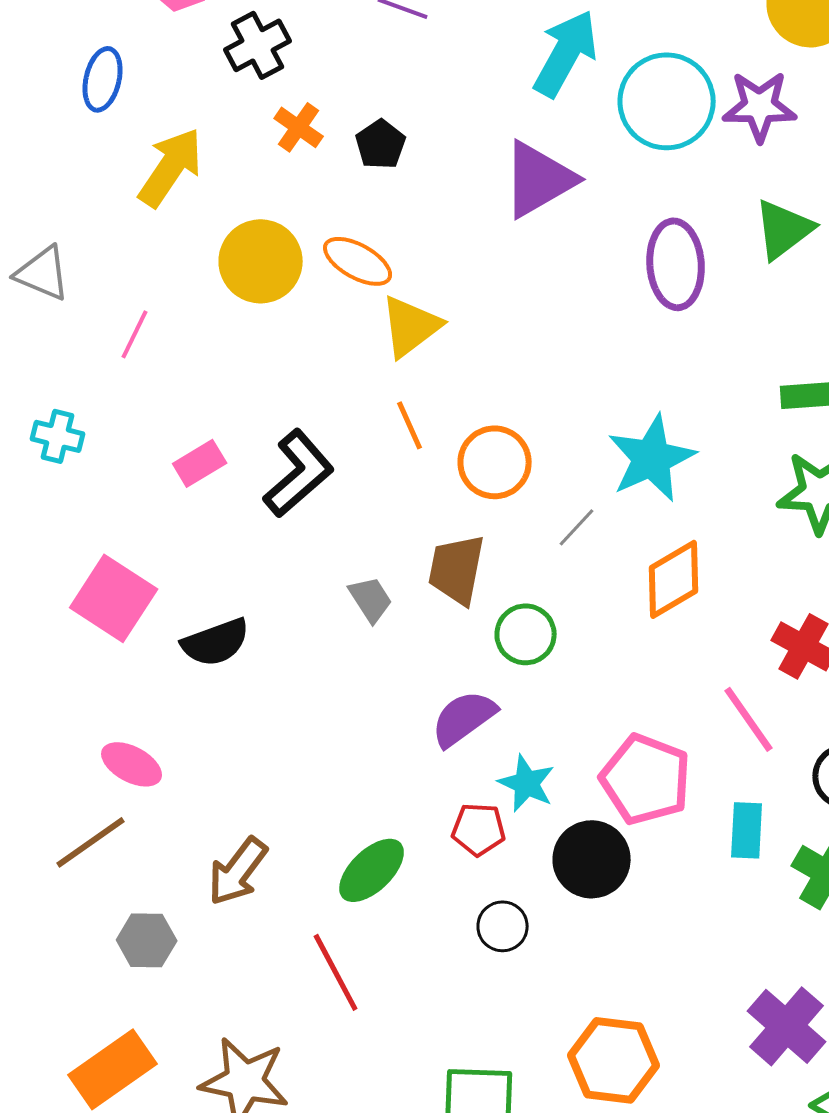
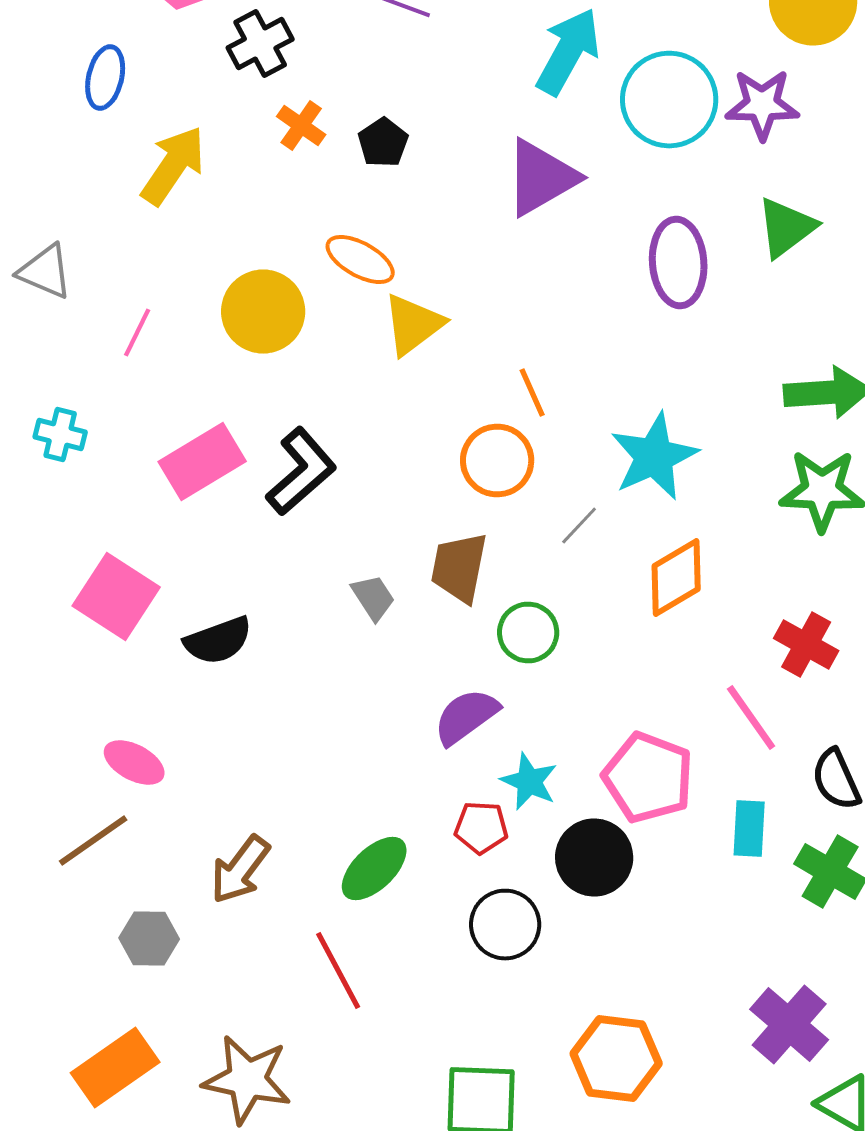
yellow circle: (261, 261) -> (263, 312), moved
orange line: (410, 425) -> (532, 392), moved
pink rectangle: (200, 463) -> (202, 462), size x1.6
black circle: (503, 926) -> (505, 924), size x1.4

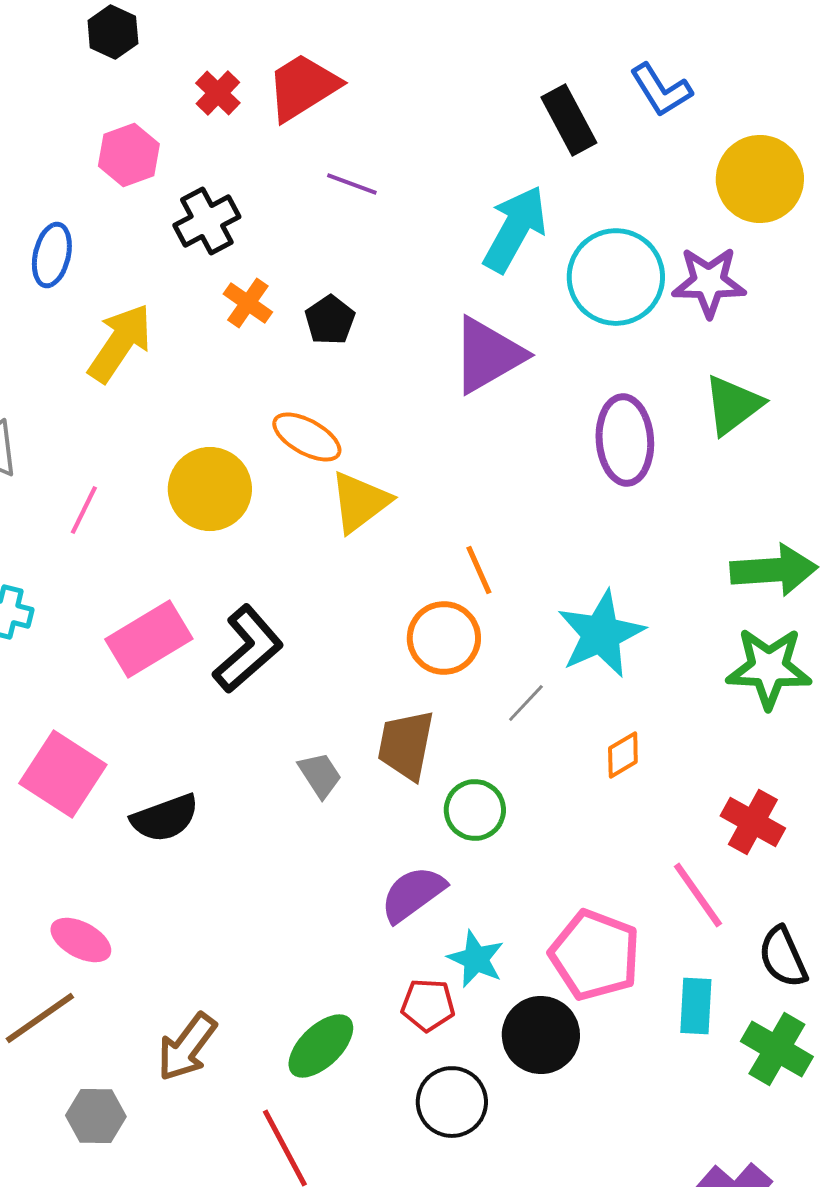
orange diamond: (676, 578) -> (623, 755), size x0.6

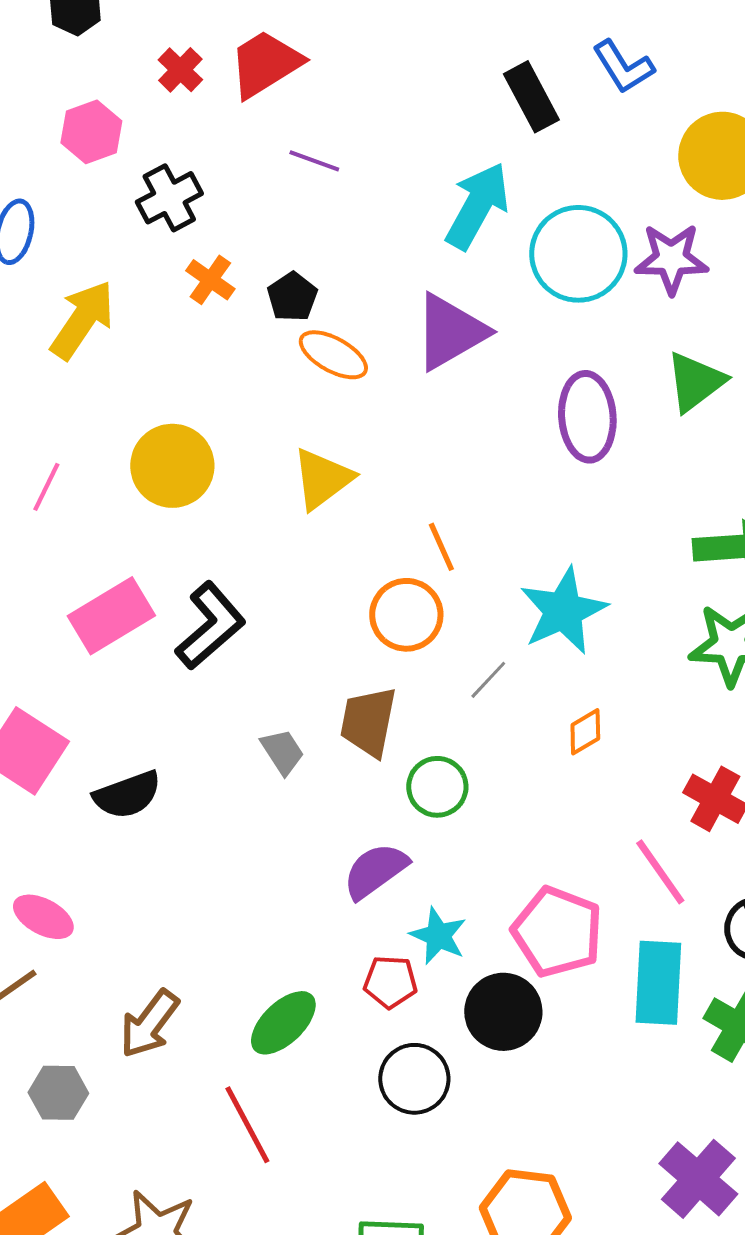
orange ellipse: (307, 437) -> (333, 355), moved
cyan rectangle: (696, 1006) -> (658, 983), size x1.5

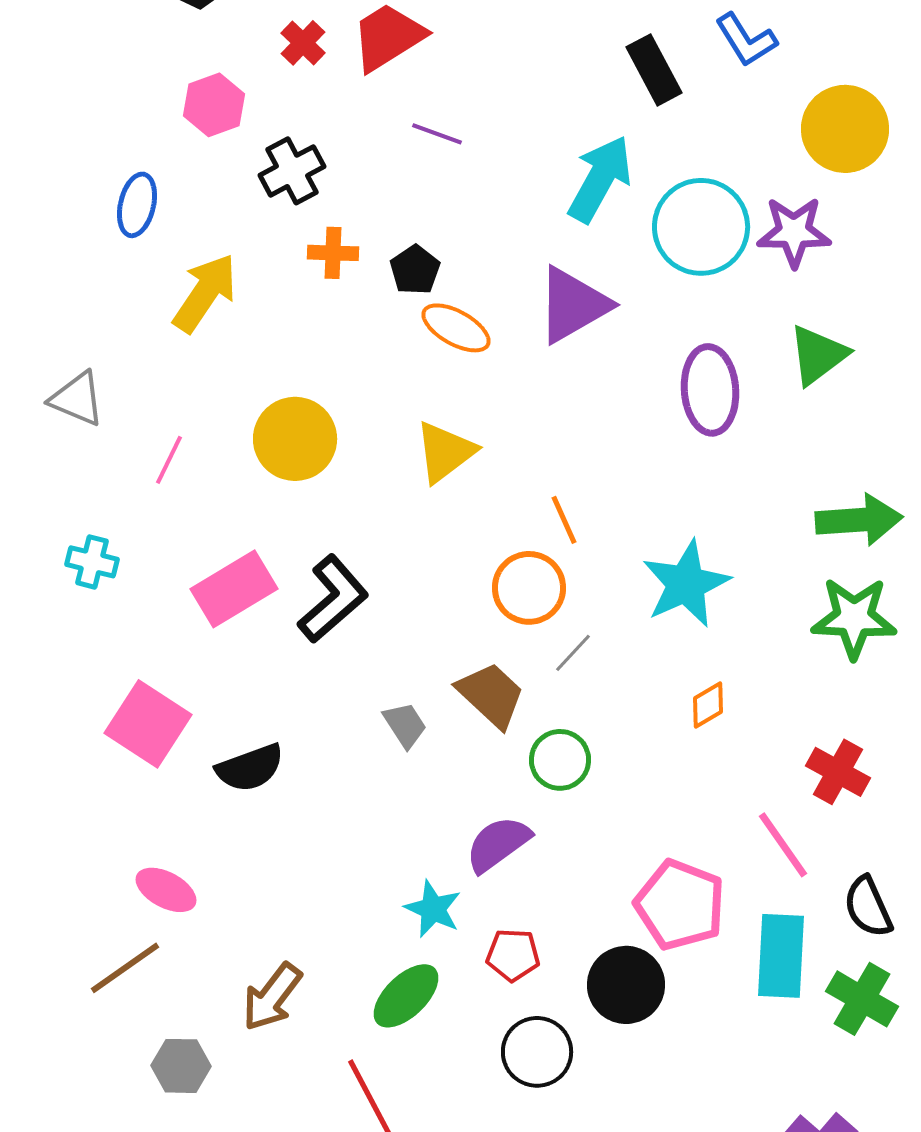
orange cross: (210, 280) -> (333, 253), turned -33
gray line: (488, 680) -> (573, 653), moved
brown trapezoid: (368, 722) -> (491, 695), turned 122
cyan star: (438, 936) -> (433, 909), moved

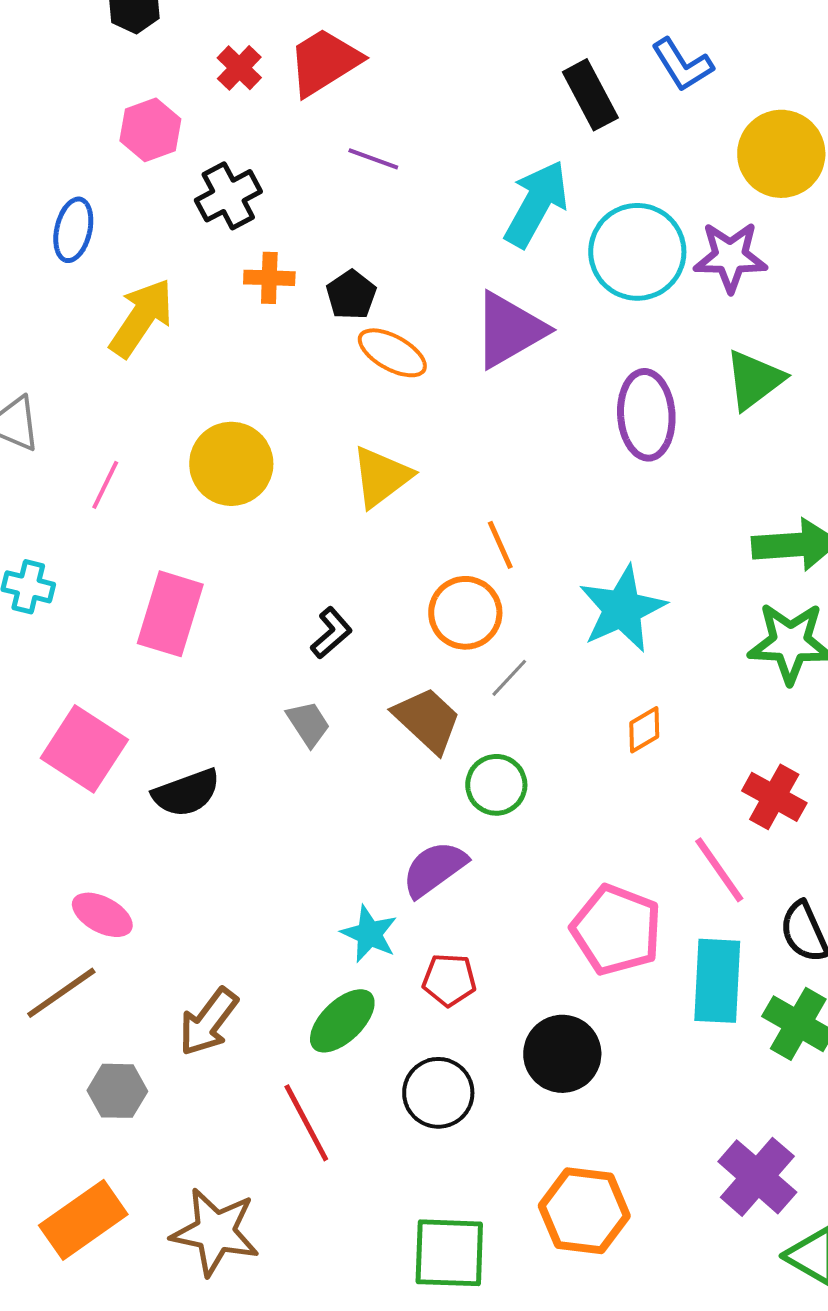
pink rectangle: (234, 589) -> (170, 614), turned -42
black L-shape: (333, 599) -> (331, 633), moved, size x0.6
gray trapezoid: (405, 725) -> (308, 724), moved
black circle: (626, 985) -> (562, 1054), moved
black circle: (537, 1052) -> (438, 1093), moved

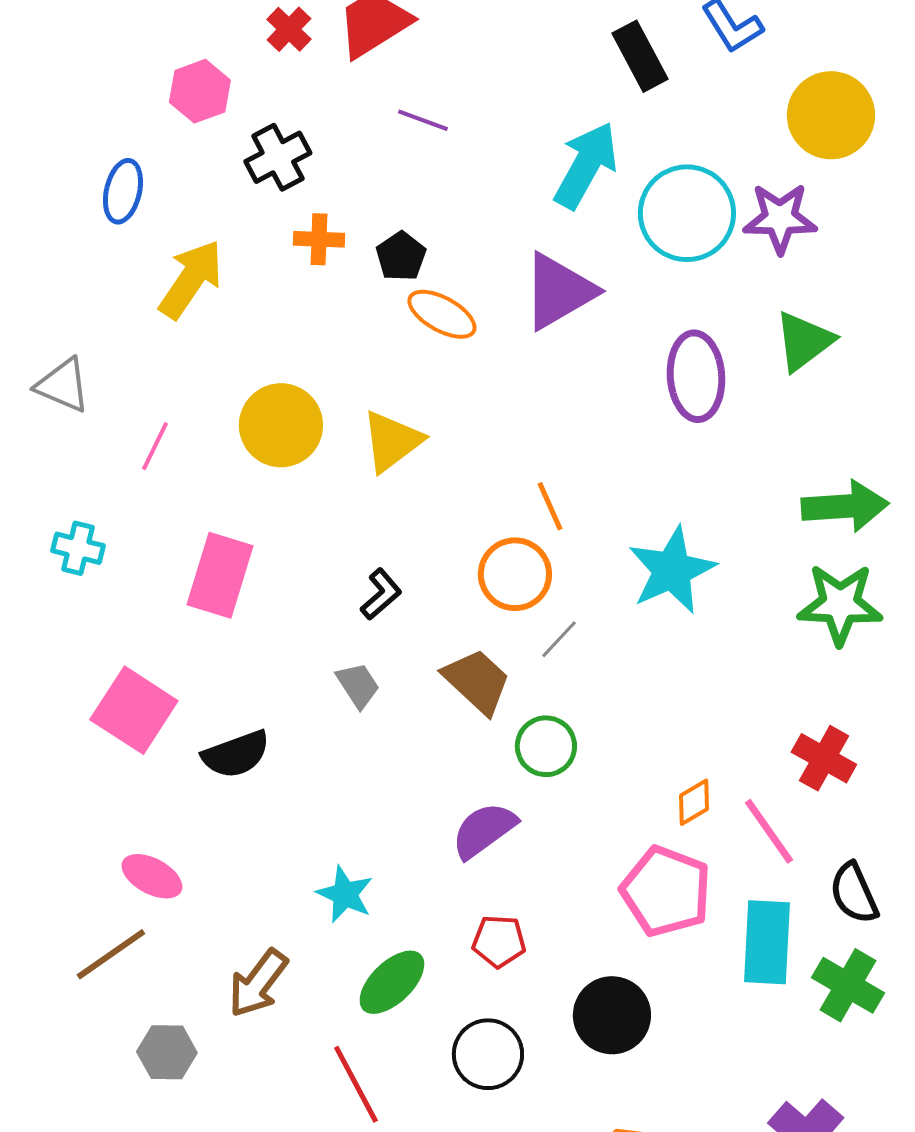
yellow triangle: (381, 477) -> (392, 441), moved
orange diamond: (644, 730) -> (694, 802), moved
cyan star: (369, 934) -> (345, 894), moved

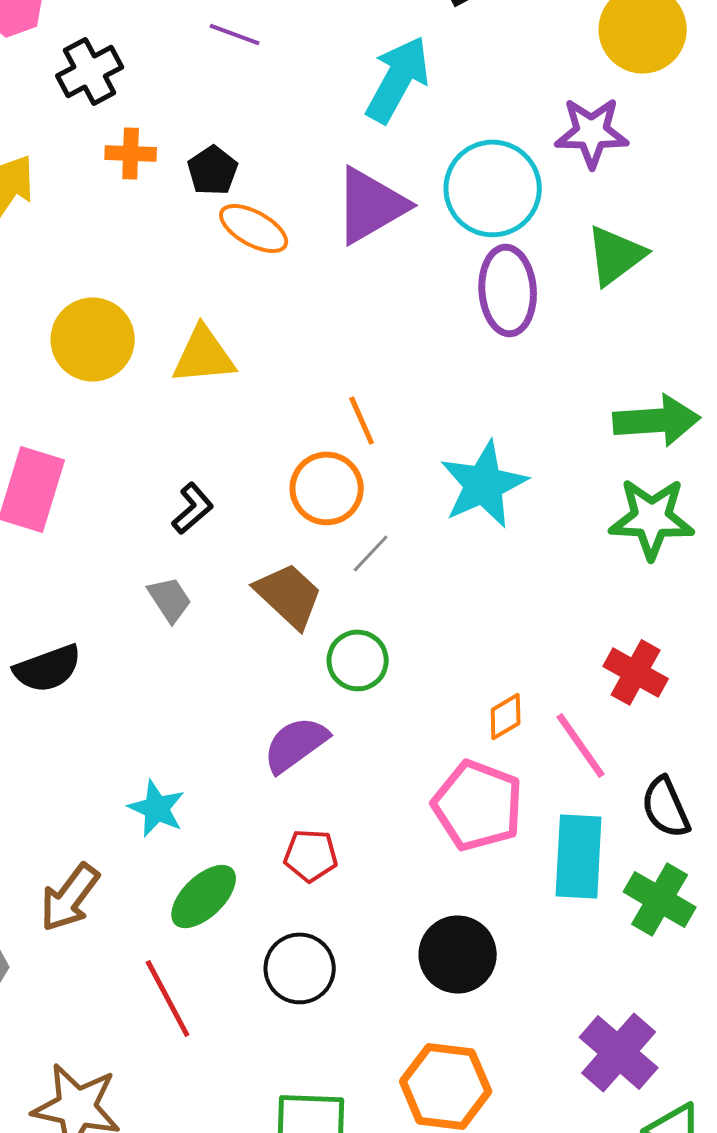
cyan circle: (687, 213) -> (493, 188), moved
yellow triangle: (392, 441) -> (204, 355), turned 32
black circle: (612, 1015) -> (458, 954), moved

